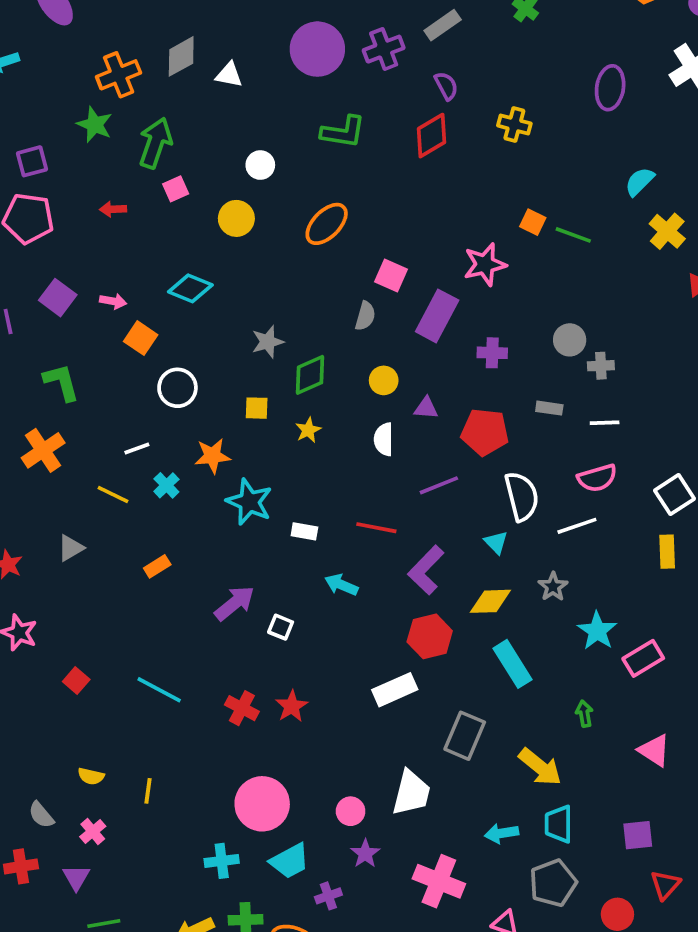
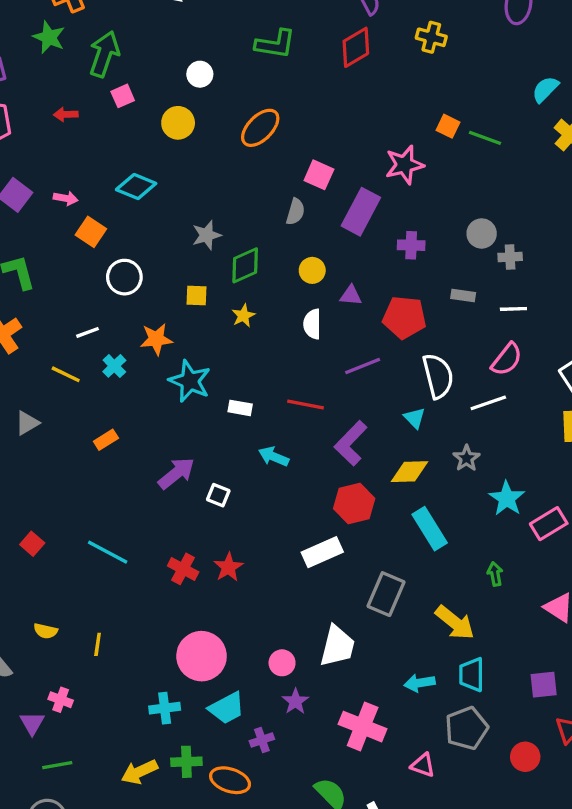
pink semicircle: (597, 478) -> (507, 359), turned -36
pink cross: (93, 831) -> (61, 700), moved, turned -30

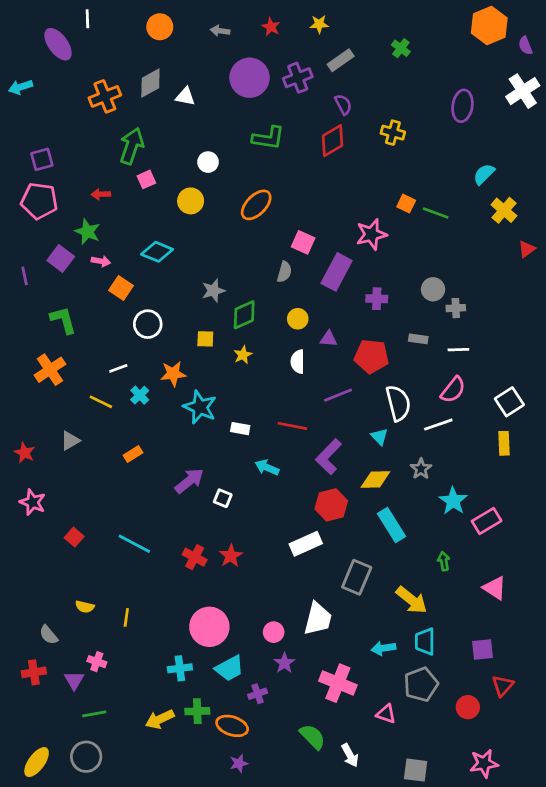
green star: (49, 37) -> (87, 232), moved

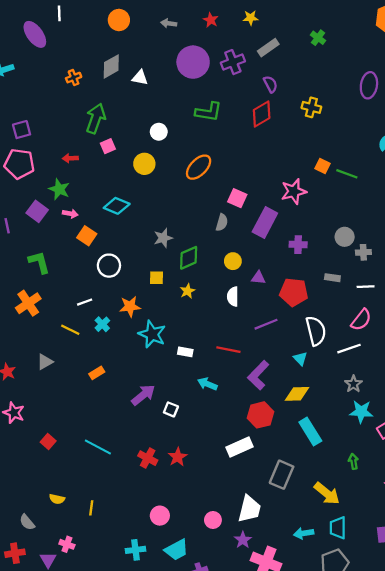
orange cross: (105, 96) -> (74, 78), size x0.6
gray star: (421, 469) -> (353, 384), moved
cyan star: (453, 501) -> (361, 412), turned -30
pink circle: (209, 627) -> (160, 516), size x0.6
purple star: (284, 663) -> (243, 540), moved

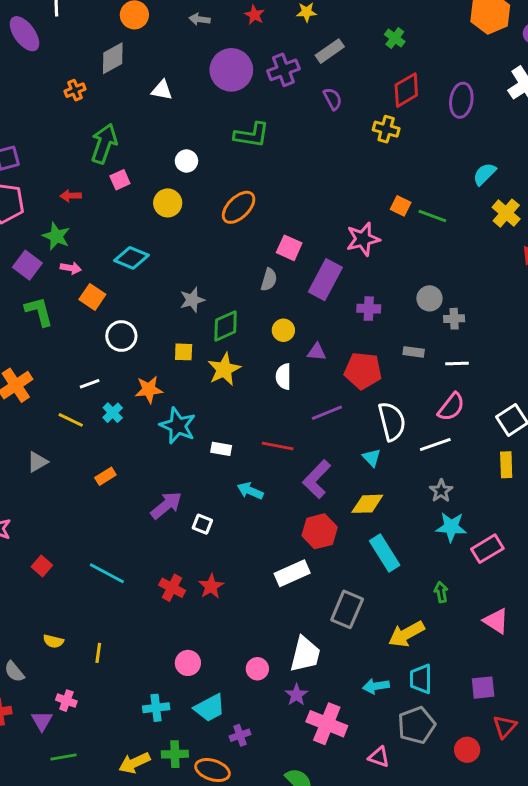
gray diamond: (111, 66) -> (113, 58), moved
red diamond: (262, 114) -> (406, 90), moved
green L-shape: (39, 262) -> (39, 311), moved
yellow star: (187, 291) -> (224, 369), size x1.6
yellow arrow: (327, 493) -> (406, 634), turned 112

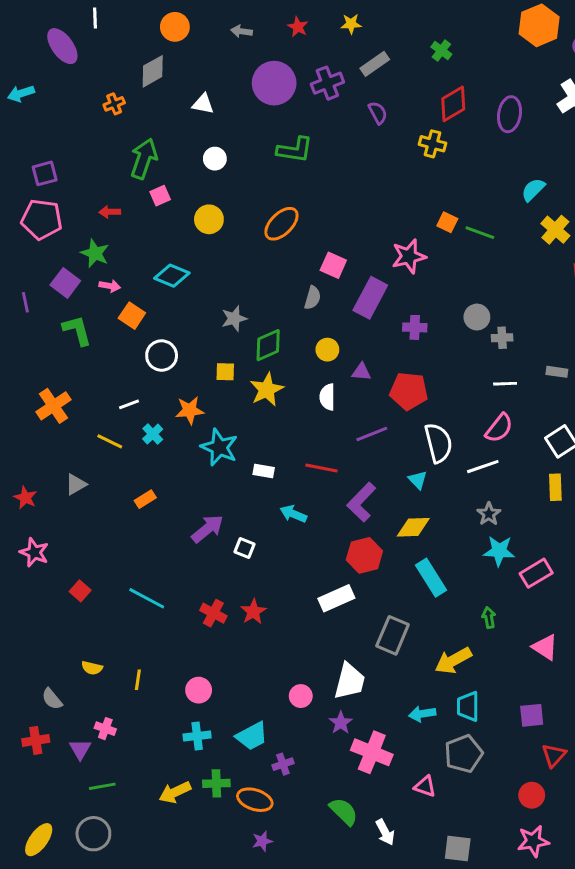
white circle: (186, 161) -> (215, 159), moved
gray rectangle: (414, 352) -> (557, 372), moved
pink circle: (188, 663) -> (199, 690), moved
red circle: (467, 750) -> (532, 795), moved

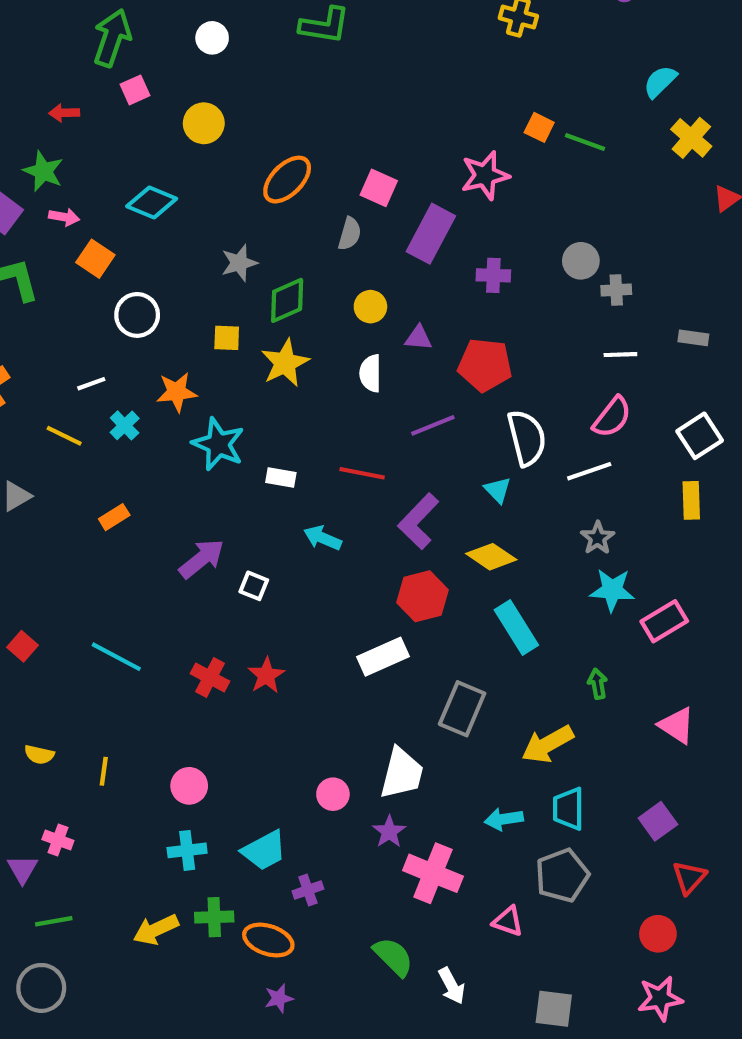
orange ellipse: (281, 224) -> (287, 180), moved
yellow diamond: (413, 527) -> (491, 557), turned 36
purple square: (532, 715) -> (658, 821), turned -30

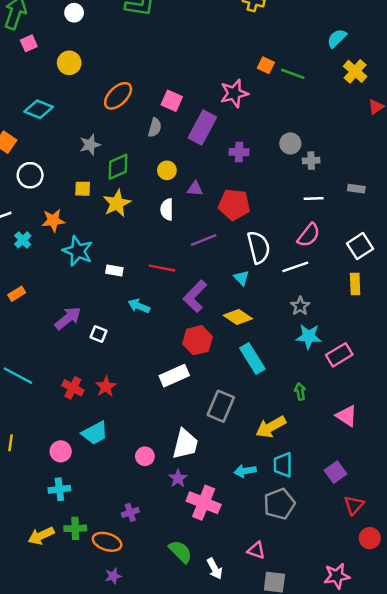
cyan trapezoid: (264, 850) -> (95, 433), moved
pink triangle: (508, 921) -> (256, 550), moved
red circle: (658, 934) -> (370, 538), moved

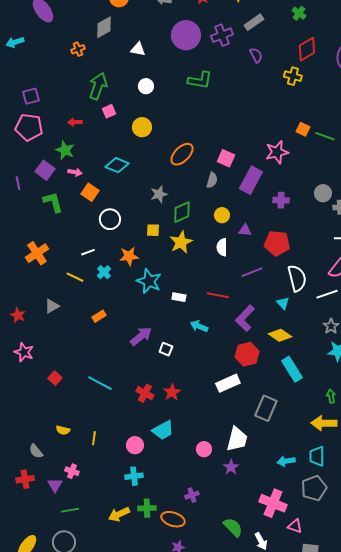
yellow arrow: (271, 427) -> (324, 423), moved, turned 30
pink cross: (204, 503) -> (273, 503), moved

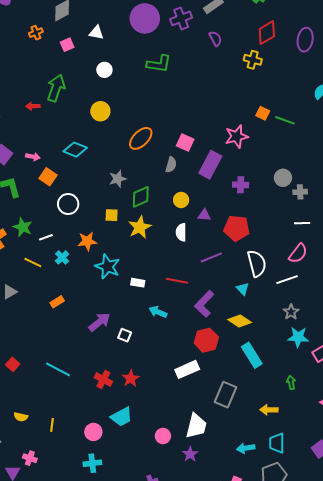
green arrow: (98, 86) -> (56, 88), moved
pink square: (109, 111) -> (67, 45), moved
green star: (65, 150) -> (23, 227), moved
yellow arrow: (324, 423) -> (269, 410), moved, size x0.7

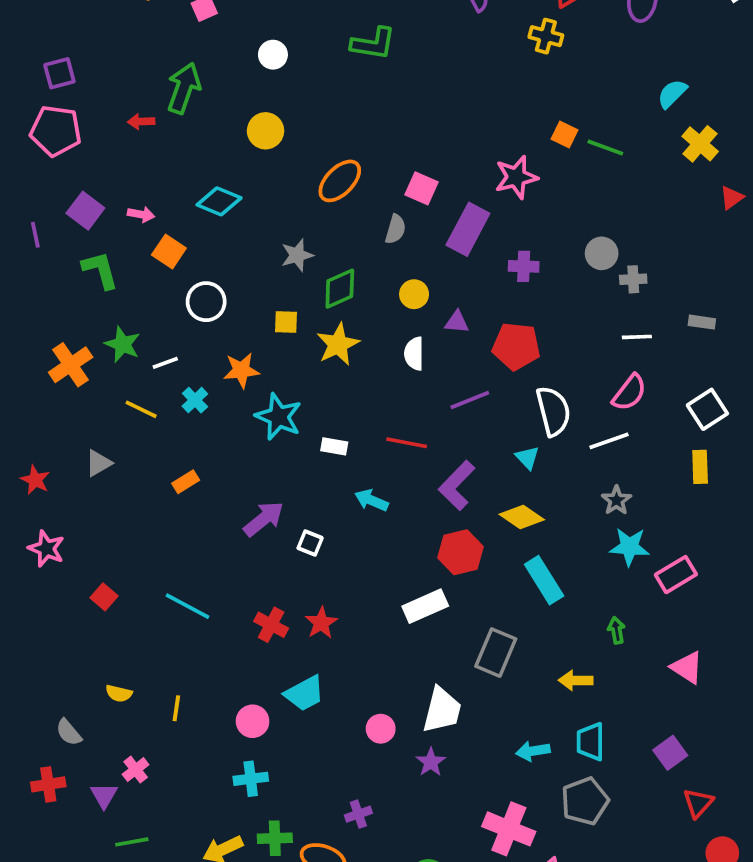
pink cross: (30, 458) -> (136, 770), turned 32

